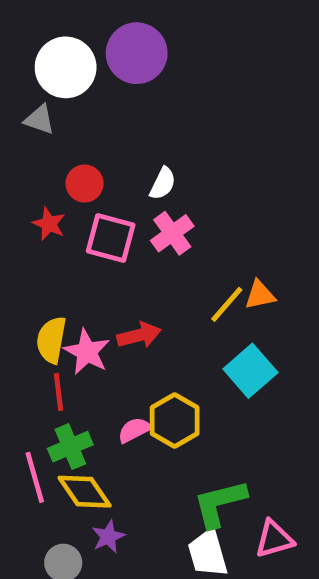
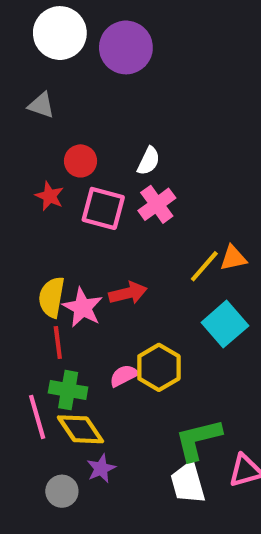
white circle: (66, 67) -> (60, 33), moved
green cross: (70, 447) -> (68, 390), turned 33

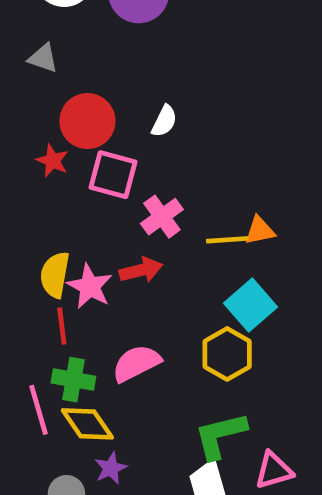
red circle: (80, 161) -> (87, 121), size x1.5
pink cross: (157, 204) -> (162, 217), moved
yellow line: (204, 266) -> (227, 240), turned 45
yellow hexagon: (159, 367) -> (227, 354), moved
pink semicircle: (124, 376) -> (136, 363), size x1.5

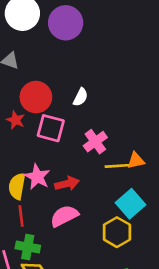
pink cross: (162, 217) -> (95, 142), moved
pink star: (90, 286) -> (37, 177), moved
pink semicircle: (136, 363) -> (64, 216), moved

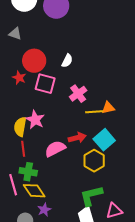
red arrow: (67, 184) -> (77, 138), moved

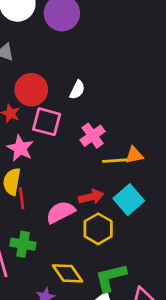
pink star: (35, 120) -> (20, 148), moved
red line: (23, 149) -> (22, 198), moved
yellow hexagon: (94, 161) -> (98, 229), moved
yellow diamond: (34, 191) -> (67, 273), moved

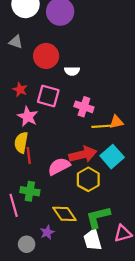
red circle: (31, 90) -> (46, 56), moved
white semicircle: (77, 90) -> (72, 71), turned 64
pink cross: (93, 136) -> (84, 107), turned -36
red arrow: (91, 197) -> (83, 154), size x1.4

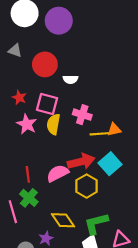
yellow semicircle: (21, 143) -> (53, 124), moved
red line: (29, 156) -> (28, 174), moved
green cross: (30, 191) -> (29, 198), turned 30

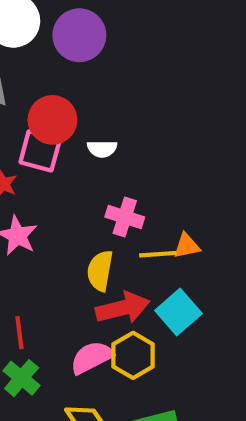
pink square: (47, 104) -> (40, 151), moved
yellow semicircle: (53, 124) -> (100, 271), moved
pink semicircle: (58, 173) -> (92, 357), moved

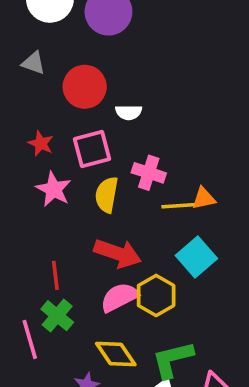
pink square: (40, 151) -> (92, 149), moved, turned -30
yellow semicircle: (100, 271) -> (107, 195), moved
red arrow: (123, 308) -> (118, 253), moved, turned 33

